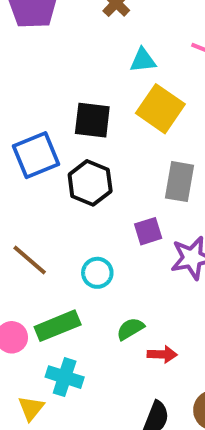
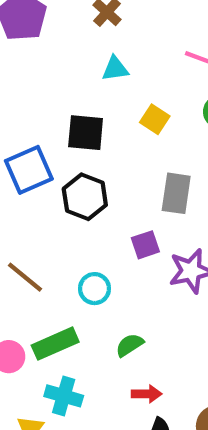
cyan triangle: (143, 60) -> (115, 69), moved
yellow square: (160, 109) -> (155, 119), size x0.6
red arrow: (162, 354) -> (147, 394), moved

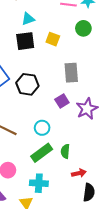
black square: (86, 133) -> (25, 41), moved
green rectangle: (55, 344) -> (42, 153), moved
green semicircle: (130, 345) -> (65, 151), turned -40

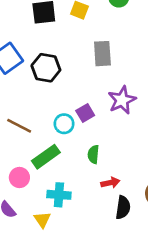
purple square: (62, 101) -> (85, 113), moved
green rectangle: (42, 153) -> (46, 157), moved

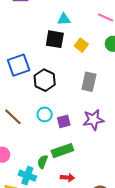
cyan circle: (64, 124) -> (45, 114), moved
green semicircle: (93, 154) -> (43, 162), moved
green rectangle: (46, 157) -> (62, 151), moved

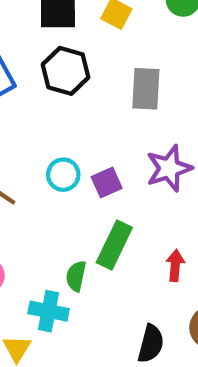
black hexagon: (45, 80) -> (66, 71), moved
green rectangle: (62, 151) -> (114, 245), turned -35
red arrow: (67, 178) -> (175, 265), moved, turned -80

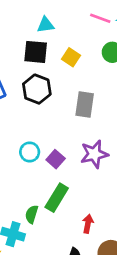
purple square: (107, 182) -> (56, 159), turned -30
red arrow: (175, 265) -> (88, 224), moved

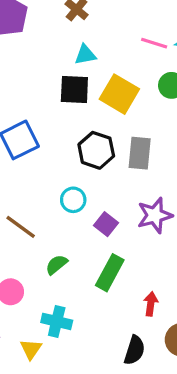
yellow square: (71, 57) -> (119, 94), size x1.6
black hexagon: (37, 89) -> (96, 150), moved
cyan circle: (30, 152) -> (73, 200), moved
green semicircle: (32, 214) -> (56, 265), moved, turned 36

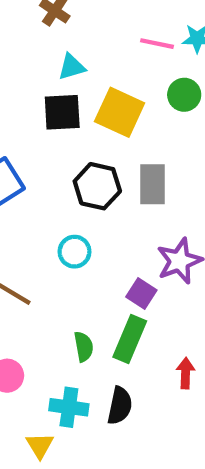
purple square: (106, 224) -> (141, 293), moved
green semicircle: (56, 265) -> (84, 347), moved, turned 125
black semicircle: (134, 350) -> (120, 406), moved

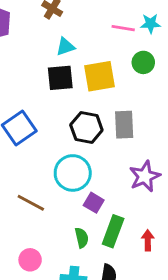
yellow square: (120, 112) -> (100, 76), turned -32
cyan circle: (75, 252) -> (73, 173), size x1.6
purple square: (141, 293) -> (94, 203), moved
red arrow: (185, 373) -> (148, 240), moved

